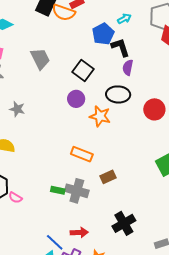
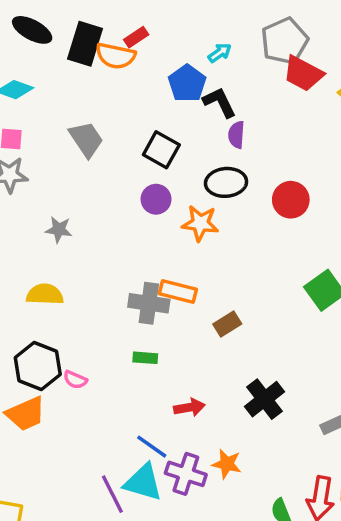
gray cross: (77, 191) -> (149, 303), moved
red arrow: (79, 232) -> (189, 407), moved

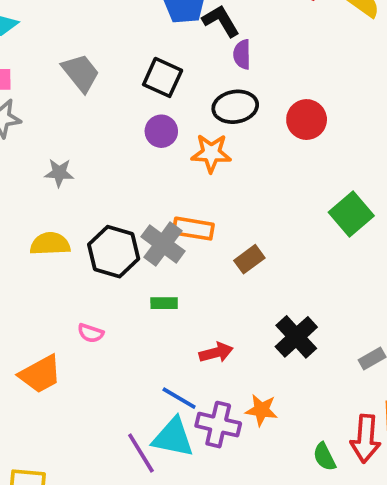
gray cross: (149, 303) -> (163, 244), turned 33
black hexagon: (38, 366) -> (114, 252), moved

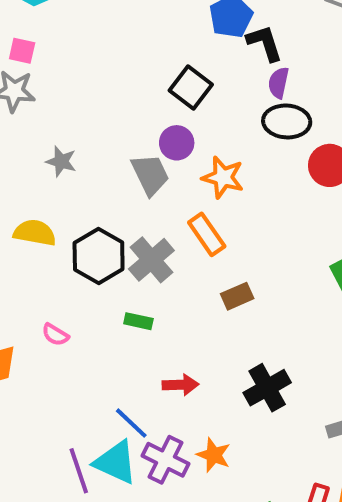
gray trapezoid: (81, 73) -> (150, 175), moved
black ellipse: (235, 107) -> (287, 121), moved
orange rectangle: (193, 229) -> (207, 234), moved, turned 33

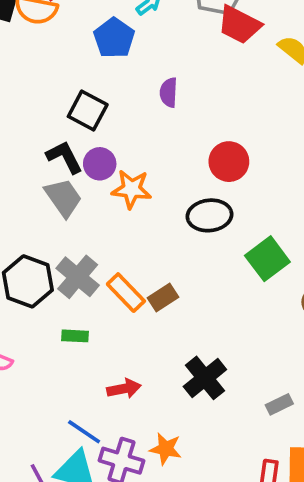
black L-shape: (265, 43) -> (64, 157), moved
black ellipse: (287, 121) -> (210, 215), moved
purple circle: (177, 143) -> (100, 164), moved
orange rectangle: (207, 234) -> (126, 293), moved

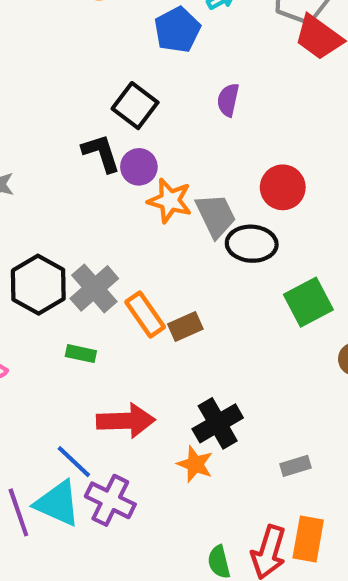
gray trapezoid: (63, 198) -> (216, 216), moved
red arrow: (124, 389) -> (126, 421), size x1.5
orange star: (166, 449) -> (195, 464), moved

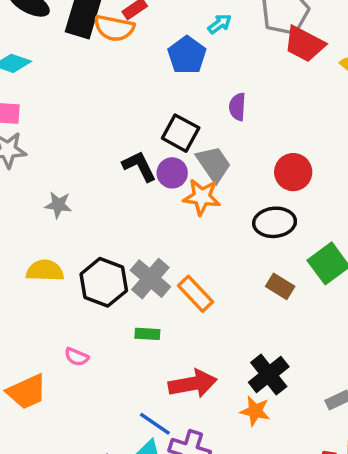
black square: (135, 106) -> (181, 133), moved
gray trapezoid: (216, 216) -> (214, 164), moved
brown rectangle: (185, 327) -> (280, 286), moved, turned 64

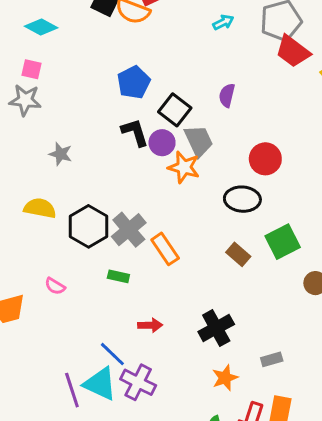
blue pentagon: (187, 55) -> (134, 82), moved
red arrow: (193, 384) -> (150, 325), size x0.6
orange star: (255, 411) -> (225, 378), moved, turned 30

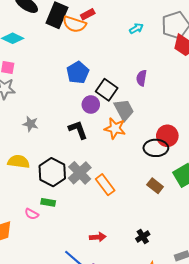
black L-shape: (135, 132) -> (78, 130), moved
purple circle: (162, 143) -> (91, 105), moved
red circle: (265, 159) -> (167, 136), moved
green rectangle: (118, 276) -> (48, 202), moved
black cross: (216, 328) -> (143, 237), size x0.6

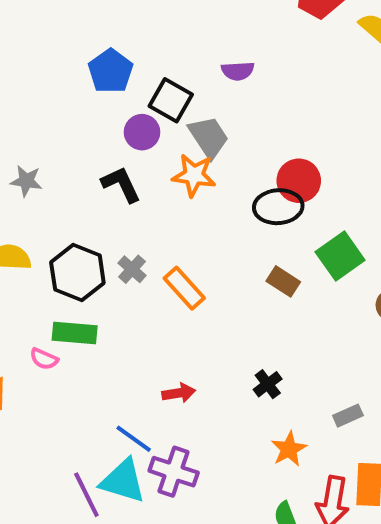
purple semicircle: (142, 78) -> (238, 71), turned -98
gray cross: (80, 173) -> (132, 269), size x0.6
green rectangle: (48, 202) -> (75, 333), size x1.5

